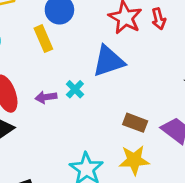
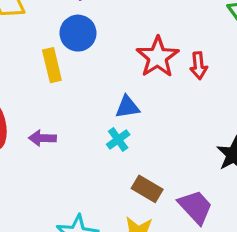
blue triangle: (108, 61) -> (127, 107), size x0.6
cyan cross: (75, 89) -> (118, 140), moved

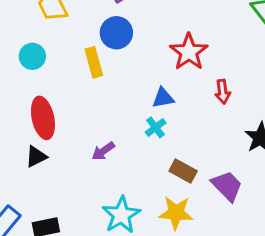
red arrow: (199, 66) -> (223, 92), moved
purple arrow: (42, 138) -> (103, 151), moved, turned -35

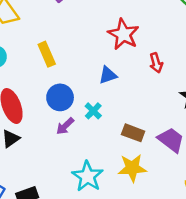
blue circle: (116, 33) -> (60, 97), moved
cyan cross: (156, 127) -> (93, 111), moved

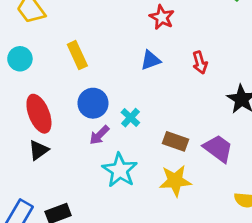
red star: (123, 34) -> (162, 17), moved, size x0.7
blue triangle: (108, 75) -> (151, 60), moved
cyan star: (88, 176) -> (120, 170), moved

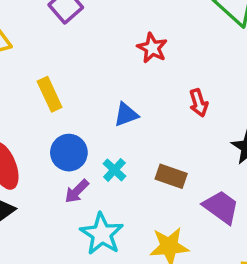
blue triangle: (151, 60) -> (126, 115), moved
brown rectangle: (175, 141) -> (171, 176), moved

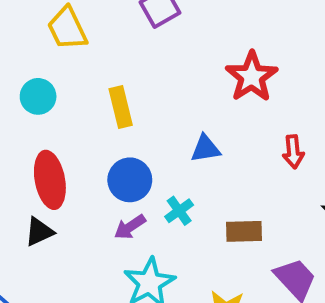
red star: (152, 48) -> (252, 77), size x1.4
brown rectangle: (171, 176) -> (244, 231), turned -32

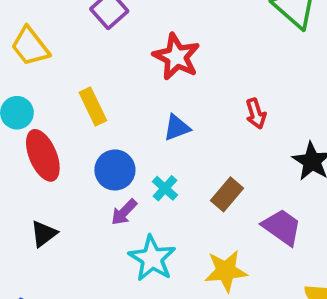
red star: (252, 77) -> (177, 57), moved
red ellipse: (50, 180) -> (43, 155), moved
brown rectangle: (244, 231) -> (227, 194), turned -36

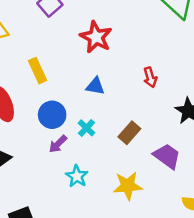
blue triangle: (177, 128) -> (95, 86), turned 30
cyan star: (152, 258) -> (77, 176), size x0.7

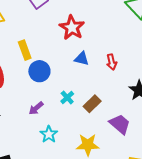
blue triangle: (95, 86) -> (82, 59), moved
blue circle: (52, 115) -> (39, 71), moved
cyan cross: (86, 128) -> (67, 98), moved

